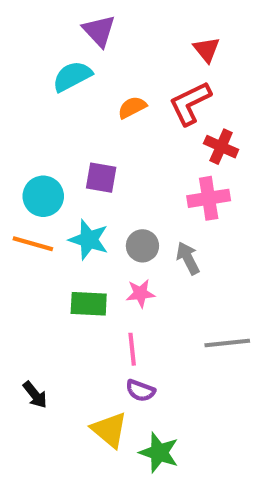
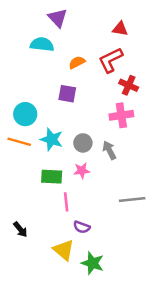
red triangle: (207, 49) -> (120, 29), turned -42
cyan semicircle: (72, 76) -> (42, 44), turned 35
purple square: (101, 178) -> (67, 94), moved
pink line: (132, 349) -> (66, 202), moved

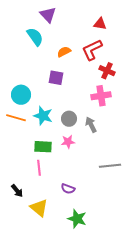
cyan semicircle: (42, 44) -> (35, 37), turned 48
pink line: (66, 202) -> (39, 168), moved
yellow triangle: (64, 250) -> (39, 208), moved

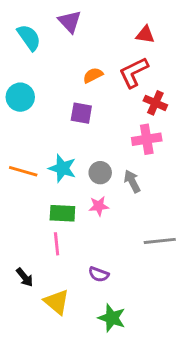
cyan semicircle: (35, 37) -> (29, 38), moved
cyan circle: (21, 95) -> (20, 97), moved

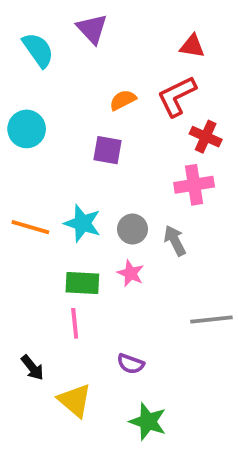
pink star: (99, 206) -> (131, 273), turned 30

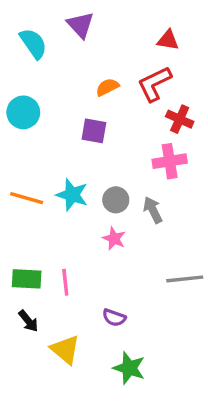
green rectangle: (82, 283) -> (27, 279), moved

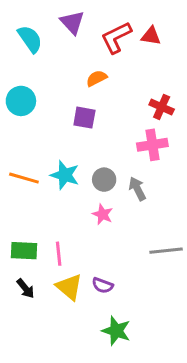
red L-shape: (154, 84) -> (116, 37), moved
yellow triangle: (65, 350) -> (69, 287), moved

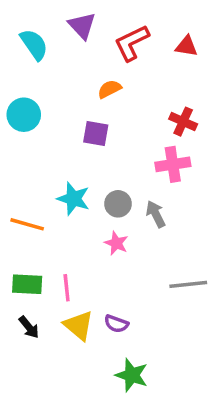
red triangle: (151, 36) -> (187, 46), moved
orange line: (24, 178) -> (27, 224), moved

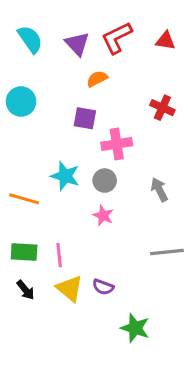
purple triangle: (82, 26) -> (77, 44), moved
pink cross: (173, 164) -> (117, 144), moved
gray arrow: (156, 214) -> (159, 190), moved
green star: (132, 375) -> (135, 328), moved

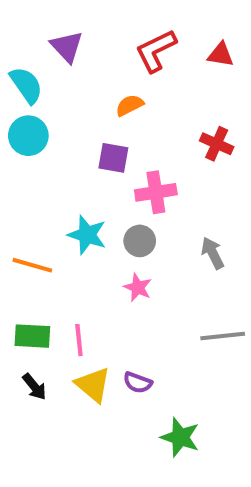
cyan semicircle: (30, 39) -> (26, 85), moved
purple triangle: (77, 44) -> (67, 47), moved

